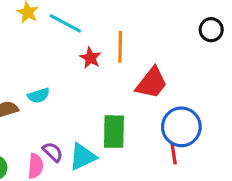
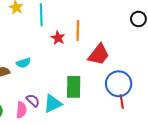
cyan line: (65, 23) -> (41, 15), turned 60
red line: (174, 154) -> (122, 102), moved

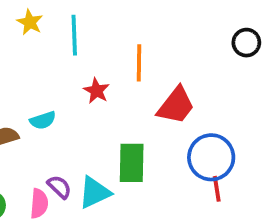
red star: (58, 38) -> (96, 91), moved

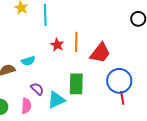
orange line: (139, 63) -> (76, 42), moved
purple semicircle: (59, 187) -> (37, 89), moved

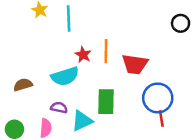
red trapezoid: (100, 53) -> (135, 64), turned 60
cyan semicircle: (28, 61) -> (65, 76), moved, size x1.6
purple semicircle: (37, 89) -> (59, 108), turned -32

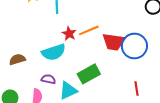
orange line: (106, 51) -> (89, 30), turned 66
blue circle: (158, 98) -> (134, 46), moved
green rectangle: (106, 102) -> (89, 74), turned 60

